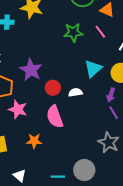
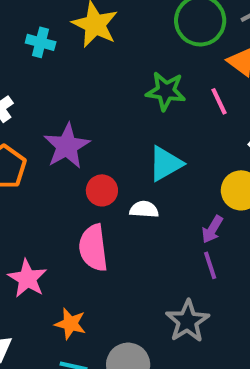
cyan triangle: (93, 69) -> (165, 164), moved
pink star: (18, 109) -> (27, 278), moved
orange star: (34, 141) -> (70, 324), moved

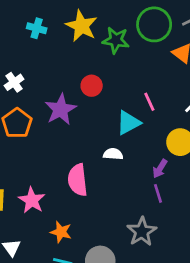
cyan cross: (41, 42) -> (37, 28), moved
green star: (166, 91) -> (116, 40), moved
pink line: (219, 101) -> (149, 102), moved
red circle: (102, 190) -> (92, 86), moved

